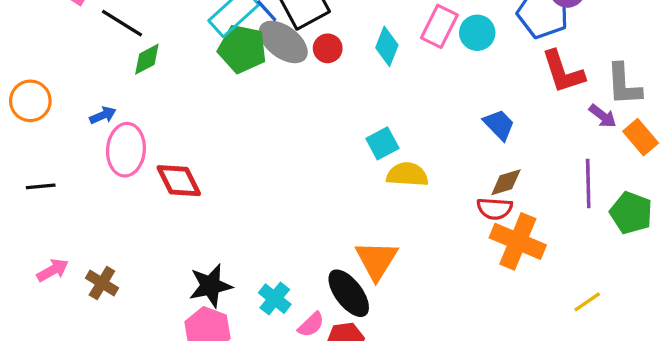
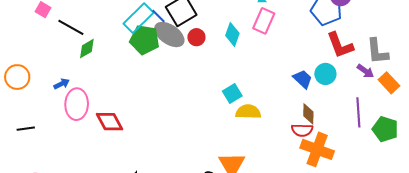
cyan circle: (477, 33) -> (325, 74), moved
brown diamond: (506, 182) -> (308, 114), turned -70

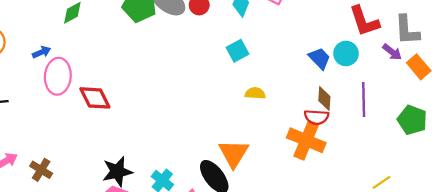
cyan square: (232, 94) -> (238, 51), moved
yellow semicircle: (248, 112) -> (255, 93), size x0.7
purple line: (358, 112) -> (364, 99), moved
orange cross: (317, 149) -> (306, 140), moved

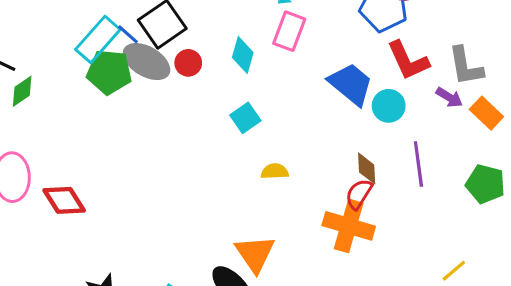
blue trapezoid: (320, 58) -> (351, 84), moved, size x1.5
red semicircle: (316, 117) -> (359, 194), turned 125

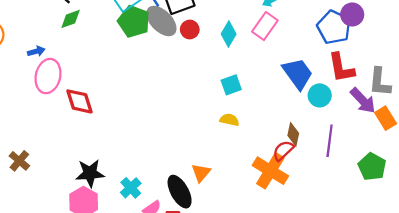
purple arrow: (449, 97) -> (363, 101), size x1.5
cyan square: (245, 118) -> (231, 85), moved
orange triangle: (255, 254) -> (201, 173), size x0.7

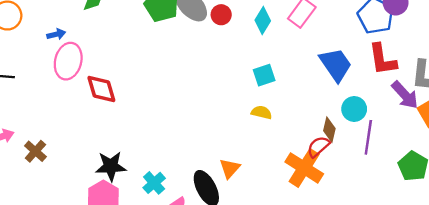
cyan circle: (320, 95) -> (354, 109), moved

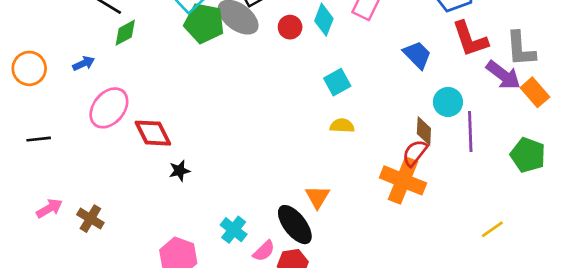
red circle: (221, 15) -> (290, 27), moved
blue arrow: (56, 34) -> (84, 63), moved
pink ellipse: (68, 61) -> (109, 108), turned 36
blue trapezoid: (336, 65) -> (417, 55), size x0.7
black star: (111, 166) -> (179, 171), moved, size x0.6

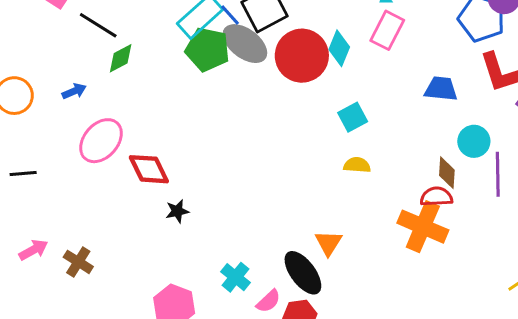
red circle: (290, 27) -> (302, 56), size x2.0
blue trapezoid: (417, 55) -> (441, 89), turned -40
red semicircle: (415, 153) -> (436, 197), turned 48

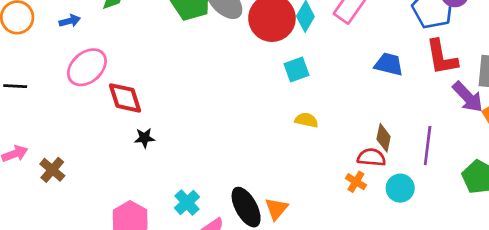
cyan square: (353, 117) -> (296, 70), moved
cyan circle: (474, 141) -> (400, 188), moved
orange cross: (423, 227) -> (356, 182), size x0.5
orange triangle: (328, 243) -> (276, 209), moved

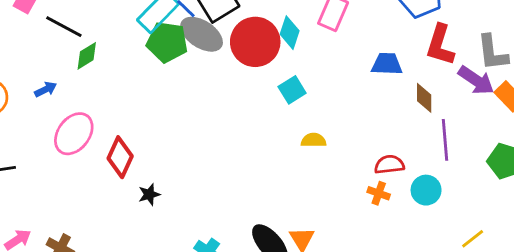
red L-shape: (442, 57) -> (440, 45), turned 39
red diamond: (125, 98) -> (120, 157), turned 54
brown diamond: (384, 138) -> (424, 98), moved

